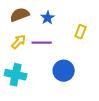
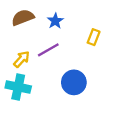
yellow arrow: (19, 42) -> (22, 59), moved
purple line: (42, 43) -> (48, 50), turned -30

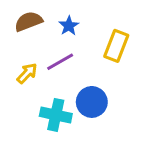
yellow rectangle: (94, 37) -> (116, 46), size x1.5
cyan cross: (18, 87) -> (56, 115), moved

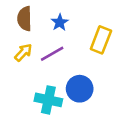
brown semicircle: (29, 21) -> (25, 19), turned -70
yellow arrow: (27, 73) -> (23, 52), moved

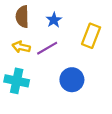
yellow arrow: (23, 52) -> (21, 47), turned -120
cyan cross: (48, 100) -> (17, 81), moved

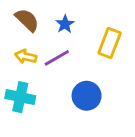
brown semicircle: (22, 17) -> (27, 20), turned 135

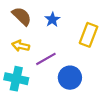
purple line: (57, 58) -> (46, 59), moved

